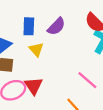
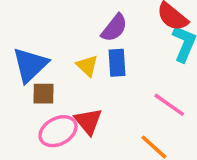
blue rectangle: (29, 26) -> (117, 63), moved

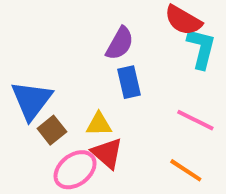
yellow triangle: (87, 66) -> (99, 124), moved, turned -35
brown square: (44, 94) -> (52, 130), turned -30

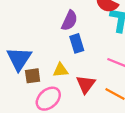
brown square: (52, 130) -> (33, 76), turned 35
red triangle: (107, 153) -> (86, 84), moved, turned 30

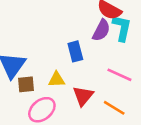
purple semicircle: (70, 21) -> (101, 30), moved

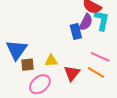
blue rectangle: (75, 51) -> (76, 31), moved
orange line: (114, 108) -> (96, 72), moved

